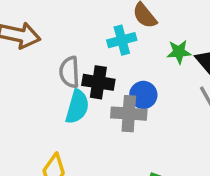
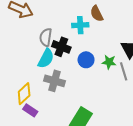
green star: (179, 52) -> (109, 62), moved
gray cross: (129, 114) -> (54, 81), moved

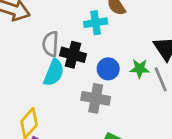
gray cross: (54, 81) -> (96, 98), moved

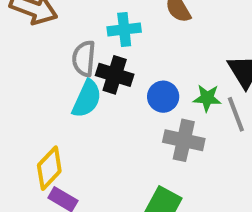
cyan cross: (96, 23) -> (124, 29), moved
gray cross: (96, 98) -> (184, 140), moved

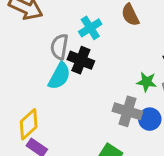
cyan cross: (124, 29) -> (90, 28), turned -30
blue circle: (163, 97) -> (150, 119), moved

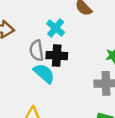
cyan semicircle: (59, 76) -> (44, 73), turned -60

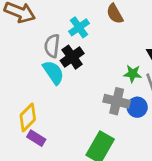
black cross: (57, 56) -> (72, 57), turned 36

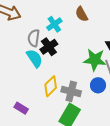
green star: (133, 74) -> (95, 60), size x1.6
gray cross: (117, 101) -> (71, 91), moved
yellow diamond: (28, 117) -> (51, 86), moved

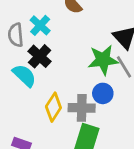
gray semicircle: (34, 38) -> (16, 35), moved
blue circle: (98, 85) -> (103, 93), moved

